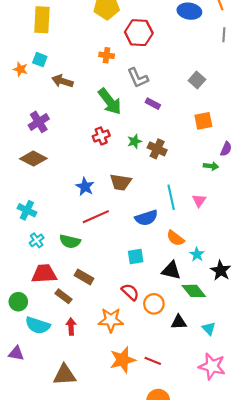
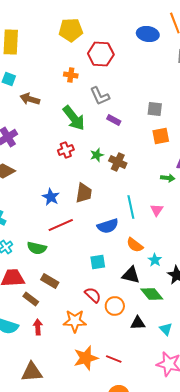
gray square: (197, 80) -> (155, 109), moved, turned -35
brown trapezoid: (121, 182) -> (84, 193), turned -90

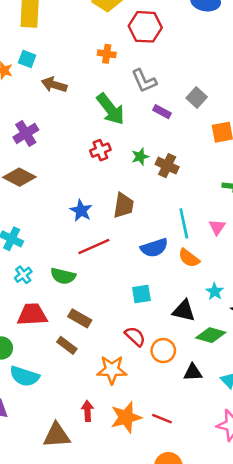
gray square: (155, 109) -> (197, 98), moved, turned 35
orange semicircle: (135, 245) -> (189, 258), moved
green diamond: (152, 294) -> (211, 335), turned -35
brown rectangle: (31, 299) -> (67, 345), moved
red arrow: (38, 327) -> (87, 411), moved

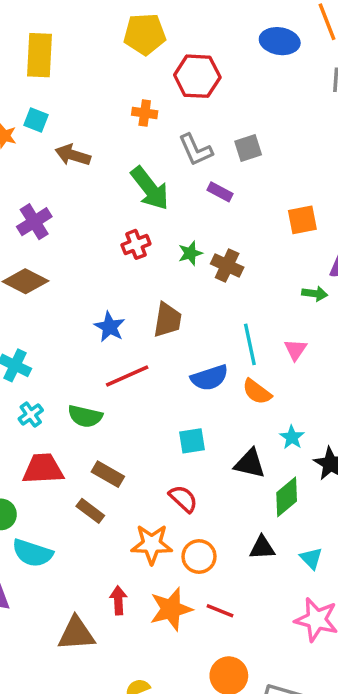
gray square: (197, 98) -> (248, 148), moved, turned 30
green diamond: (211, 335) -> (287, 497), turned -56
orange circle: (163, 351) -> (199, 557), moved

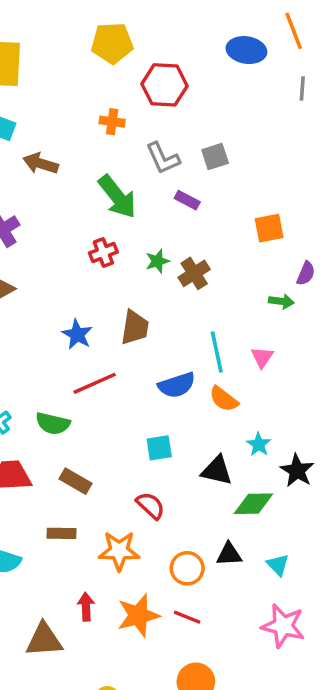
brown cross: (227, 266) -> (194, 273), turned 32
green diamond: (287, 497) -> (253, 504), turned 39
brown rectangle: (90, 511) -> (62, 533), moved, turned -36
orange circle: (199, 557) -> (187, 568), moved

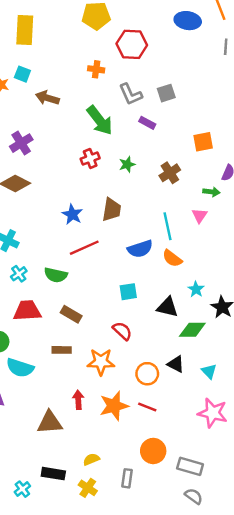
brown cross: (194, 273) -> (170, 173), moved
pink triangle: (262, 357) -> (200, 216), moved
black triangle: (229, 554) -> (176, 364), turned 30

